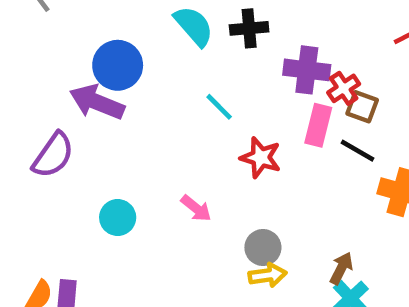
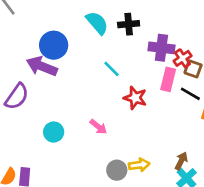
gray circle: (263, 247) -> (117, 170), moved

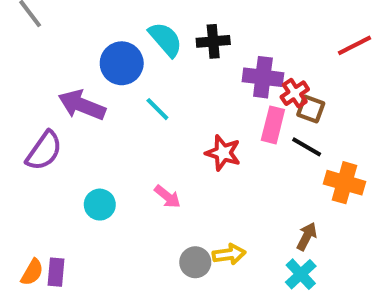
blue circle: (54, 45) -> (122, 63), moved
cyan line: (111, 69) -> (157, 109), moved
brown arrow: (181, 161) -> (307, 236), moved

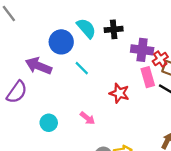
pink rectangle: (273, 125) -> (148, 77), turned -30

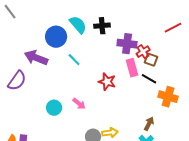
cyan circle: (49, 123) -> (54, 108), moved

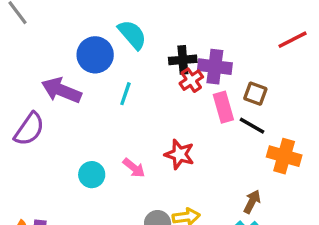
black cross: (102, 26) -> (183, 60), moved
red cross: (143, 52) -> (191, 80), moved
cyan line: (74, 60) -> (125, 94), turned 64
red star: (107, 82) -> (179, 154), moved

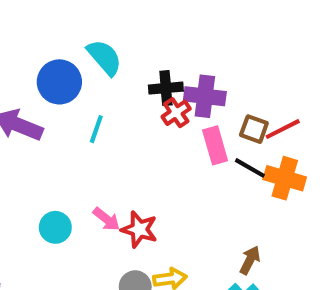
red line: (293, 40) -> (283, 129), moved
red star: (179, 154) -> (139, 229), moved
orange cross: (284, 156) -> (285, 178), moved

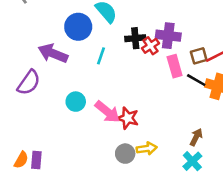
black cross: (166, 88) -> (135, 38), moved
brown square: (254, 129) -> (199, 56), turned -36
pink arrow: (107, 219) -> (107, 112), size x1.5
cyan circle: (55, 227) -> (76, 102), moved

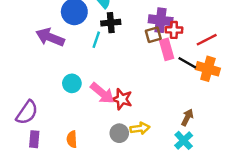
black cross: (135, 38) -> (111, 23), moved
red cross: (151, 46) -> (174, 30), moved, turned 35
brown square: (199, 56) -> (153, 35), moved
purple semicircle: (29, 83) -> (27, 113), moved
orange semicircle: (21, 160) -> (72, 139), moved, turned 147

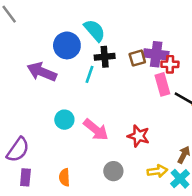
brown square: (153, 35) -> (137, 58), moved
red star: (122, 99) -> (139, 136), moved
yellow arrow: (140, 128) -> (157, 171), moved

